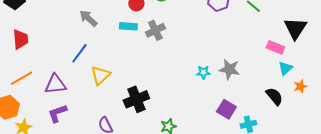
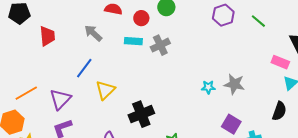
red trapezoid: (20, 39) -> (47, 36), moved
purple triangle: (55, 84) -> (60, 99), turned -40
black semicircle: (274, 96) -> (279, 111), turned 60

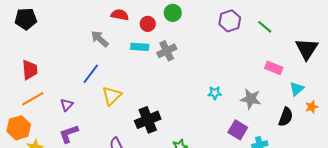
red trapezoid: (47, 36) -> (30, 70), moved
pink rectangle: (280, 62) -> (274, 68), moved
gray star: (234, 84) -> (251, 99), moved
purple triangle: (60, 99) -> (67, 105), size x0.6

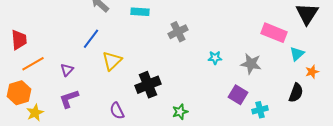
gray cross: (167, 51) -> (178, 32), moved
pink rectangle: (274, 68) -> (274, 33), size x1.4
red trapezoid: (30, 70) -> (19, 40), moved
black semicircle: (286, 117) -> (296, 93), moved

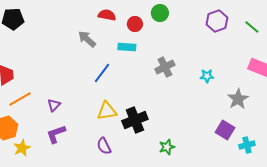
blue line: (91, 39) -> (102, 73), moved
cyan star: (215, 58) -> (207, 76), moved
yellow triangle: (112, 61) -> (107, 111), moved, turned 35
gray star: (251, 64) -> (238, 99), turned 30

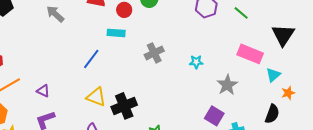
gray arrow: (87, 39) -> (55, 14), moved
purple triangle: (54, 105) -> (43, 91), turned -48
yellow triangle: (107, 111) -> (96, 97), turned 30

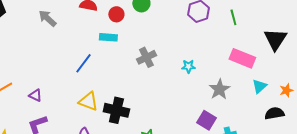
green line: (241, 13) -> (233, 17), turned 35
cyan triangle: (273, 75) -> (259, 86), moved
orange star: (288, 93) -> (286, 90), moved
black cross: (124, 106) -> (116, 110), turned 35
black semicircle: (272, 114) -> (274, 113), moved, turned -120

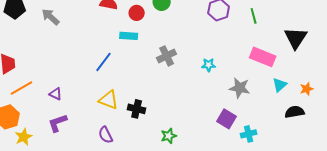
gray arrow: (47, 18) -> (51, 17), moved
gray star: (219, 89) -> (240, 88), turned -30
black cross: (116, 110) -> (137, 109), size x0.7

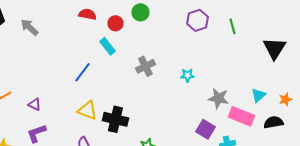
cyan rectangle: (129, 36) -> (107, 46), turned 48
pink rectangle: (263, 57) -> (241, 116), moved
black cross: (137, 109) -> (115, 119), size x1.4

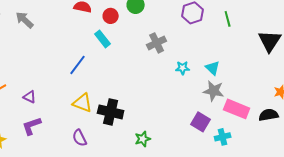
gray cross: (145, 66) -> (157, 43), moved
cyan triangle: (258, 95) -> (213, 68), moved, turned -35

